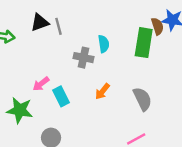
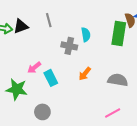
black triangle: (40, 23) -> (21, 26), moved
gray semicircle: (142, 99) -> (118, 80), turned -54

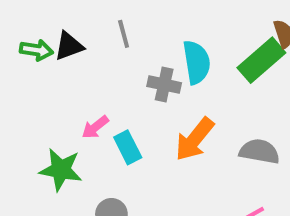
green rectangle: (119, 34) -> (261, 60), turned 40
cyan semicircle: (86, 35) -> (197, 62), size x1.5
orange arrow: (85, 74) -> (195, 139), size x1.6

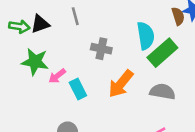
green rectangle: (261, 60) -> (162, 53), moved
cyan semicircle: (197, 62) -> (146, 36), moved
green star: (61, 170) -> (35, 62), moved

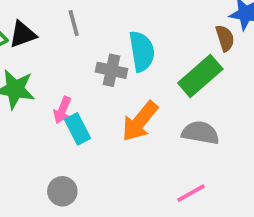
brown semicircle: (178, 16) -> (225, 38), moved
cyan semicircle: (146, 36) -> (142, 51), moved
pink arrow: (57, 76) -> (62, 110), moved, turned -30

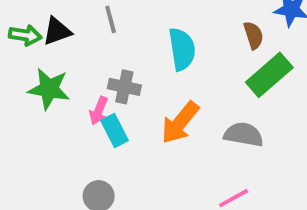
brown semicircle: (225, 38) -> (253, 35), moved
gray cross: (111, 70) -> (124, 87), moved
green rectangle: (200, 76) -> (269, 75), moved

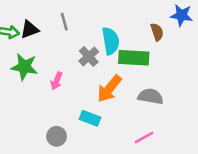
green rectangle: (269, 75) -> (134, 58), moved, turned 44
gray cross: (124, 87) -> (89, 56), moved, turned 36
cyan rectangle: (114, 131) -> (90, 118), moved, turned -42

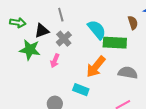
black triangle: (29, 29) -> (42, 31), moved
cyan semicircle: (111, 41) -> (97, 30), turned -30
gray cross: (89, 56) -> (64, 39), moved

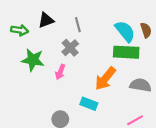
gray line: (61, 15) -> (78, 25), moved
cyan semicircle: (97, 30) -> (125, 31), moved
black triangle: (42, 31) -> (46, 20), moved

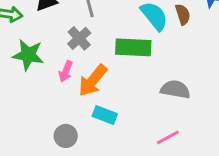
green rectangle: (126, 52) -> (133, 47), moved
orange arrow: (105, 79) -> (93, 80), moved

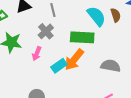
orange arrow: (93, 80) -> (74, 60), moved
cyan rectangle: (105, 115) -> (59, 66), moved, turned -56

